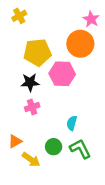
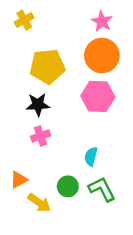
pink star: (91, 19) -> (102, 21), moved
pink hexagon: (62, 74) -> (98, 96), moved

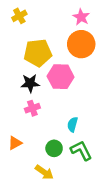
pink hexagon: (98, 96) -> (61, 77), moved
yellow arrow: (39, 203) -> (44, 172), moved

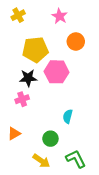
pink star: (81, 17) -> (60, 16), moved
orange circle: (81, 44) -> (76, 41), size x0.7
pink cross: (32, 108) -> (22, 99), moved
green L-shape: (81, 151) -> (76, 159), moved

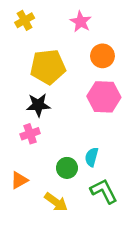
pink hexagon: (57, 72) -> (104, 97), moved
green circle: (50, 139) -> (67, 168), moved
green L-shape: (76, 159) -> (104, 191), moved
yellow arrow: (41, 161) -> (56, 202), moved

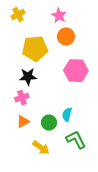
orange circle: (102, 56) -> (66, 37), moved
orange triangle: (19, 180) -> (23, 122), moved

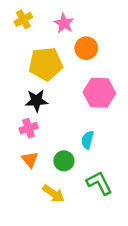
pink star: (59, 16) -> (64, 23), moved
cyan semicircle: (67, 115) -> (88, 140), moved
orange triangle: (23, 122) -> (30, 160), turned -40

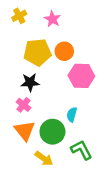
orange circle: (86, 48) -> (64, 51), moved
pink cross: (29, 128) -> (24, 105), turned -32
orange triangle: (30, 160) -> (25, 131), size x1.5
green circle: (64, 161) -> (52, 132), size x1.5

